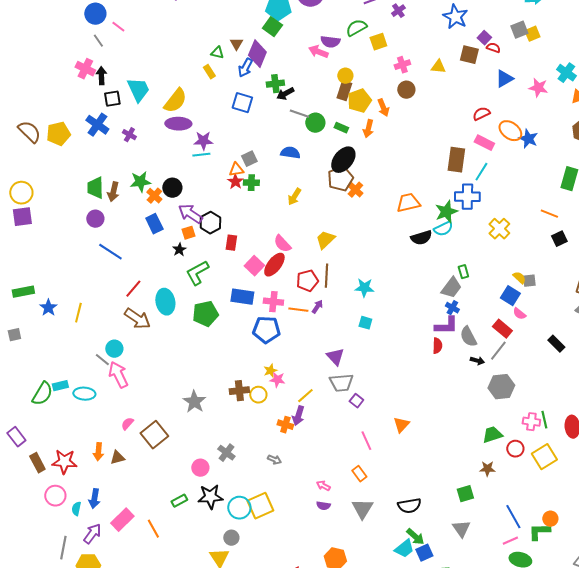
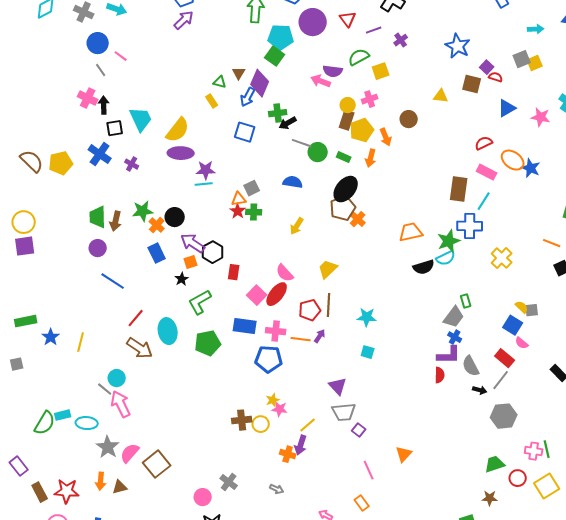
pink cross: (402, 65) -> (370, 99), moved
gray star: (194, 402) -> (108, 447), moved
pink semicircle: (127, 424) -> (130, 453), size x1.5

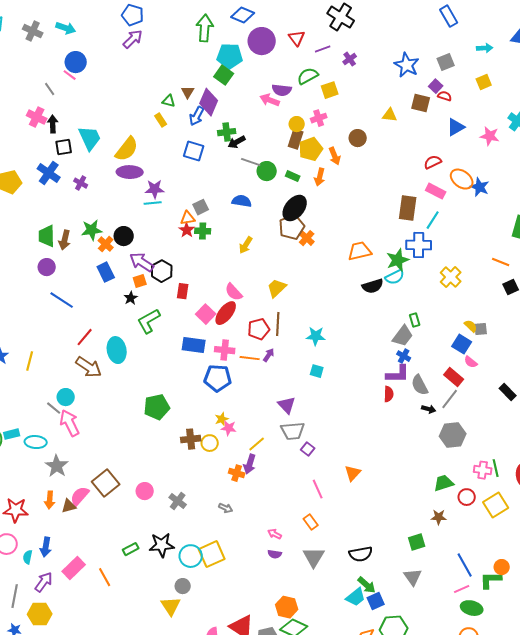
blue circle: (98, 43) -> (76, 62), moved
gray square: (522, 59) -> (446, 62), moved
green pentagon: (208, 343) -> (157, 407), moved
pink semicircle: (130, 453) -> (80, 496), moved
pink circle: (203, 497) -> (145, 491), moved

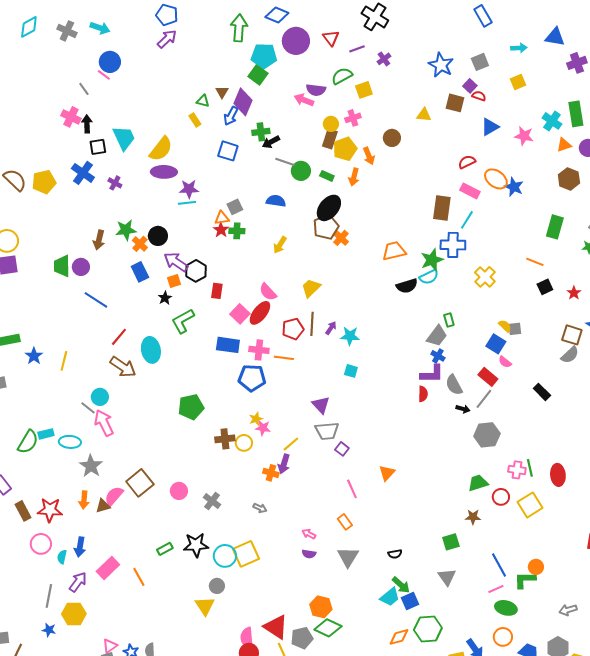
green trapezoid: (47, 236) -> (62, 266), moved
purple arrow: (269, 355) -> (331, 328), moved
black semicircle: (361, 554) -> (395, 554), size x0.6

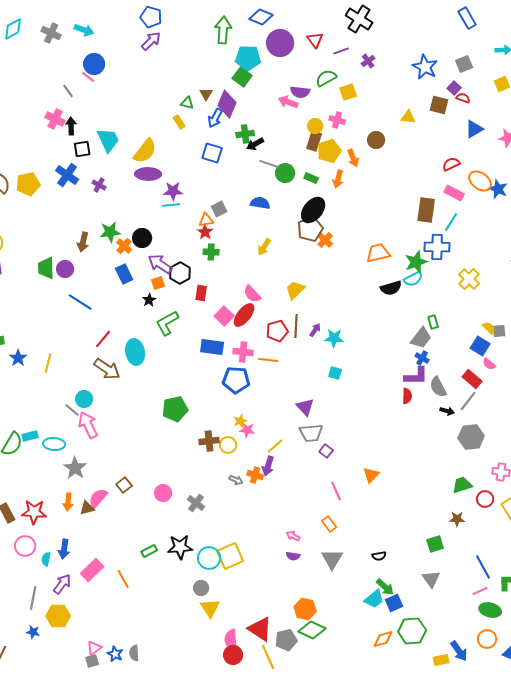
pink cross: (353, 118) -> (337, 120), turned 35
green cross: (237, 231) -> (211, 252), moved
brown square: (140, 483) -> (124, 485), size x0.6
gray arrow: (260, 508) -> (236, 480), moved
yellow triangle: (205, 606) -> (210, 608), moved

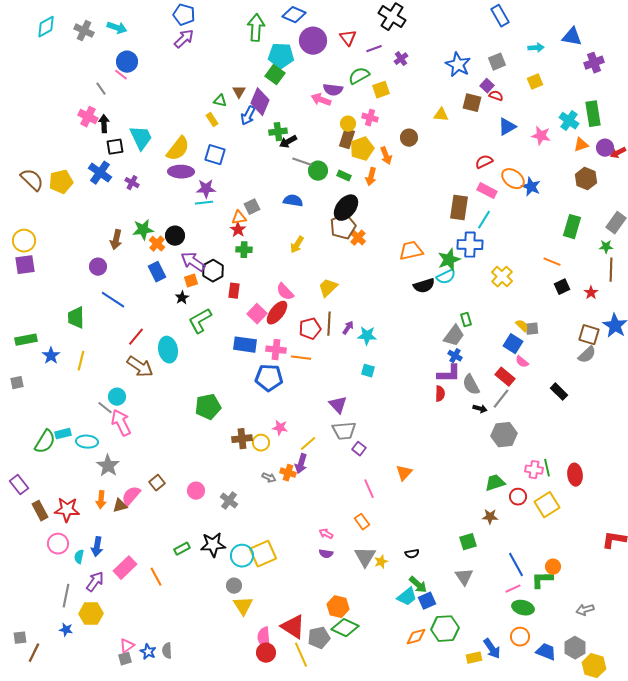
blue square: (212, 153) -> (215, 155), moved
green trapezoid: (46, 268) -> (76, 318), moved
yellow star: (240, 421) -> (381, 562), moved

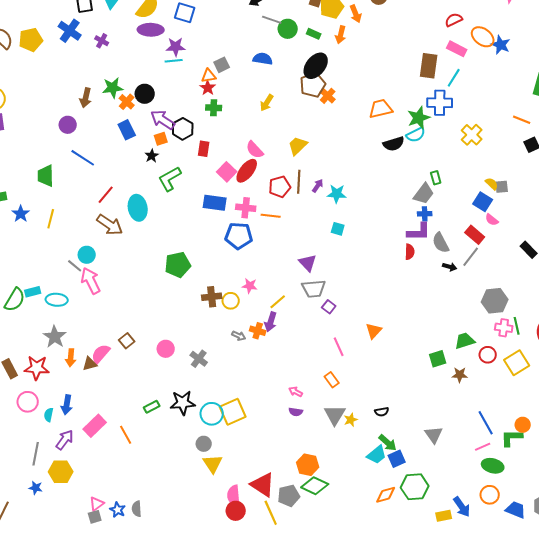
blue cross: (455, 356) -> (425, 214), turned -32
gray hexagon: (504, 435) -> (495, 301), moved
gray star: (108, 466) -> (55, 337), moved
green square: (468, 542) -> (438, 359), moved

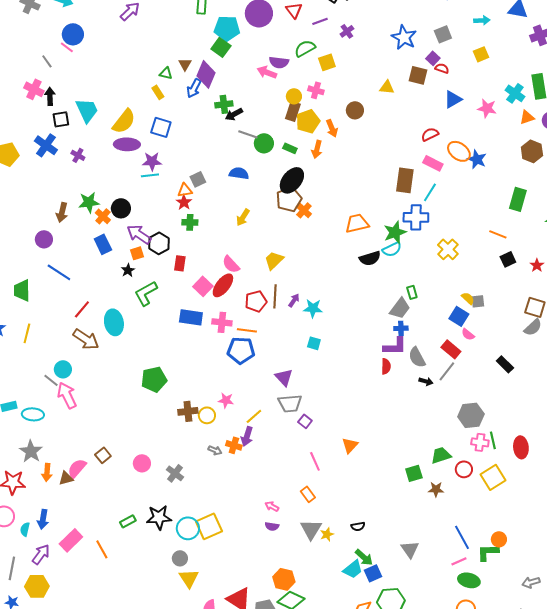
blue pentagon: (239, 236) -> (241, 350), moved

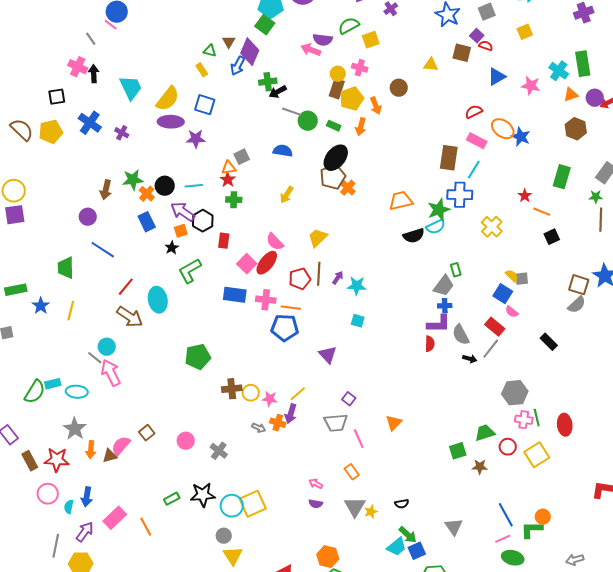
black square: (61, 119) -> (57, 97), moved
cyan line: (150, 175) -> (194, 186), moved
red star: (537, 265) -> (525, 196), moved
pink star: (226, 400) -> (270, 399), moved
gray trapezoid: (290, 403) -> (336, 423), moved

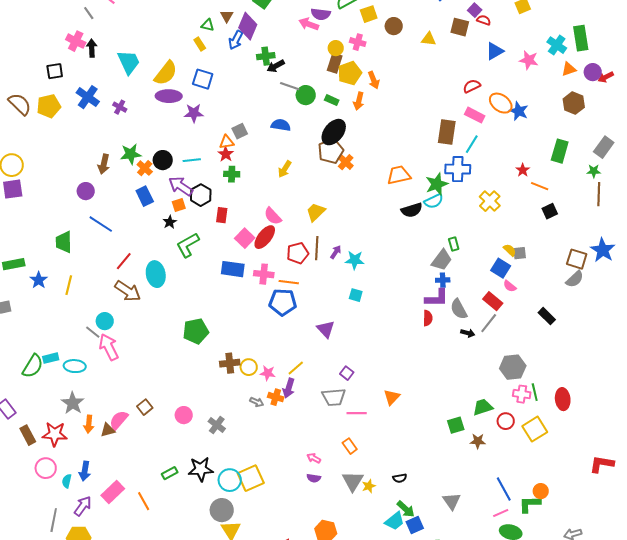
brown circle: (399, 88) -> (394, 26), moved
pink line: (359, 439) -> (357, 413), turned -66
gray circle: (224, 536) -> (222, 510), size x1.5

